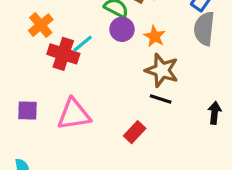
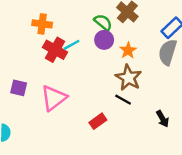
orange cross: (41, 25) -> (42, 24), turned 36
black arrow: (215, 113) -> (163, 119), turned 133
pink triangle: (74, 114) -> (54, 98), turned -40

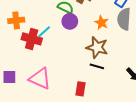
orange star: (128, 50) -> (101, 23), moved
pink triangle: (54, 98) -> (40, 79), turned -45
red rectangle: (98, 121) -> (81, 89), turned -32

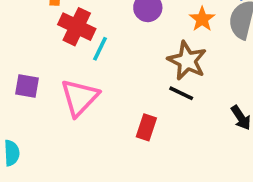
cyan line: (44, 32) -> (100, 49), moved, turned -32
pink triangle: (40, 79) -> (80, 98), turned 40

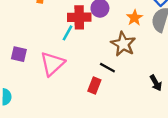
red cross: (77, 27) -> (79, 17), moved, turned -30
black line: (181, 93) -> (107, 68), moved

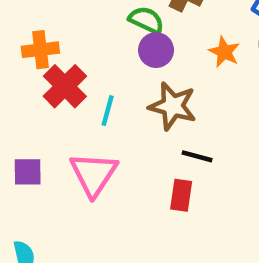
red cross: (79, 17) -> (65, 86), moved, turned -30
brown star: (123, 44) -> (173, 106), moved

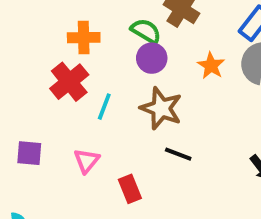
orange cross: (40, 50) -> (84, 38), moved
pink triangle: (94, 174) -> (87, 161), size x0.6
red rectangle: (181, 195) -> (130, 189), moved, turned -36

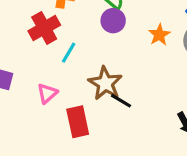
brown star: (161, 108) -> (105, 83), moved
red rectangle: (130, 189) -> (78, 122), size x1.4

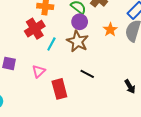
brown star: (105, 83) -> (78, 41), moved

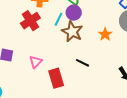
orange star: (110, 30) -> (105, 34), moved
cyan line: (51, 44) -> (58, 19), moved

